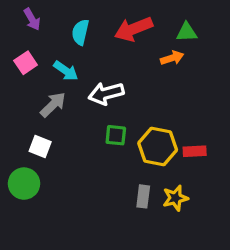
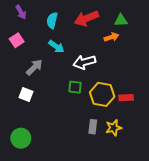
cyan arrow: (66, 71) -> (56, 46), moved
white arrow: (106, 93) -> (84, 62), moved
green circle: (24, 184) -> (21, 138), moved

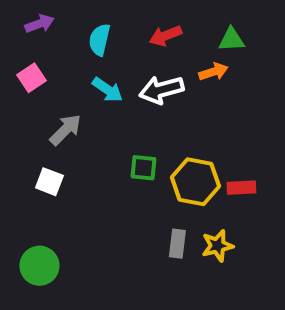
purple arrow: (21, 12) -> (39, 24), turned -80
red arrow: (86, 18) -> (165, 36), size x0.7
white arrow: (84, 62) -> (161, 90), moved

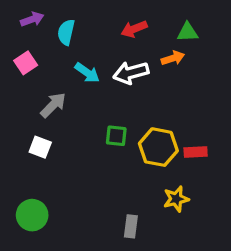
cyan semicircle: (99, 40) -> (66, 32), moved
gray rectangle: (177, 244) -> (131, 226), moved

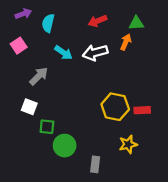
orange arrow: (173, 58) -> (126, 42), turned -49
green square: (116, 136) -> (47, 127), moved
green circle: (32, 215) -> (65, 146), moved

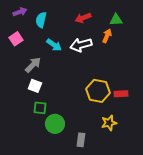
white square: (29, 107) -> (35, 86), moved

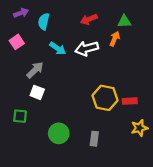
green square: (40, 108) -> (20, 116), moved
yellow star: (109, 123) -> (139, 128), moved
gray rectangle: (81, 140) -> (94, 139), moved

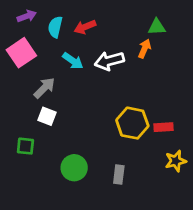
red arrow: (89, 19) -> (85, 27), moved
pink square: (17, 42) -> (21, 53), size x1.5

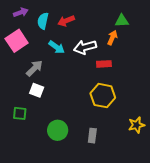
red rectangle: (163, 127) -> (104, 64), moved

